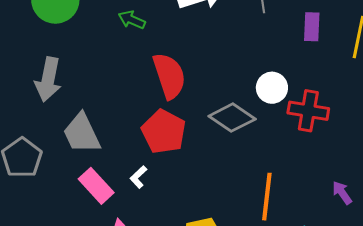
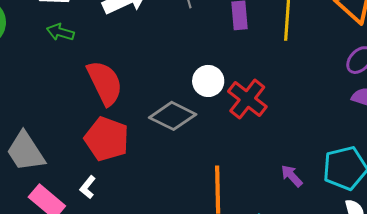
red cross: (308, 111) -> (247, 99), turned 36

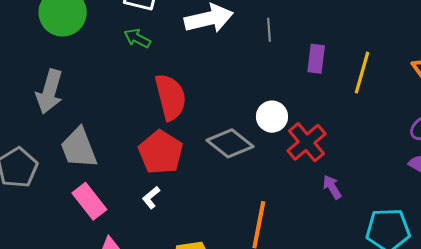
purple arrow: (292, 176) -> (332, 187), moved
white L-shape: (88, 187) -> (151, 198), moved

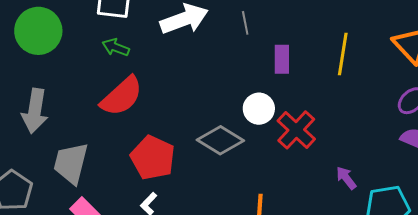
purple rectangle: (316, 59) -> (282, 59), moved
red semicircle: (170, 97) -> (122, 96), moved, turned 69
gray trapezoid: (79, 148) -> (71, 163), turned 42
purple arrow: (332, 187) -> (346, 178), moved

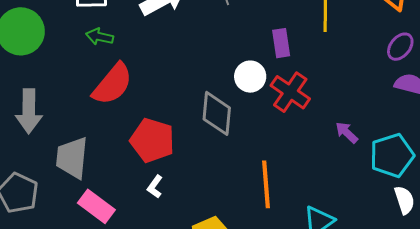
purple rectangle: (282, 59) -> (281, 43), moved
gray diamond: (220, 140) -> (217, 113), turned 72

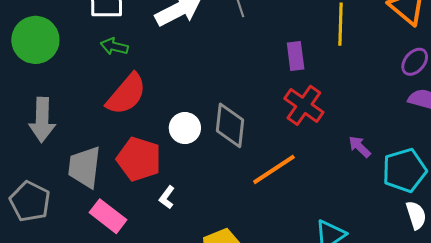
white circle: (250, 77) -> (185, 128), moved
red pentagon: (152, 140) -> (139, 159), moved
orange line: (266, 184) -> (274, 169), moved, turned 60

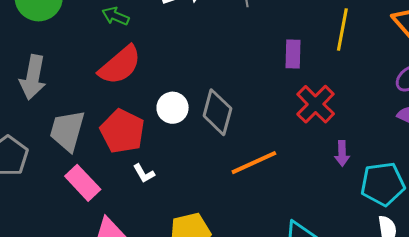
red cross: (304, 105) -> (316, 104), moved
purple arrow: (360, 147) -> (342, 153), turned -145
white L-shape: (167, 197) -> (144, 173), turned -75

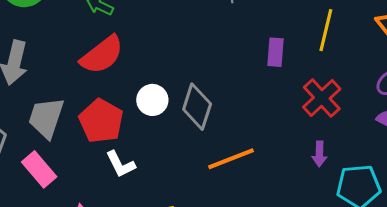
red cross: (316, 104) -> (322, 98), moved
white L-shape: (144, 173) -> (121, 164), size x1.4
pink rectangle: (83, 183) -> (39, 169), moved

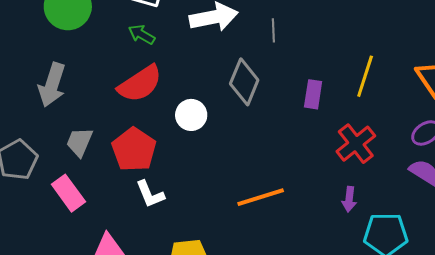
white circle: (152, 100) -> (191, 115), moved
gray diamond: (197, 107) -> (244, 82), moved
gray trapezoid: (46, 118) -> (79, 142), size x0.7

